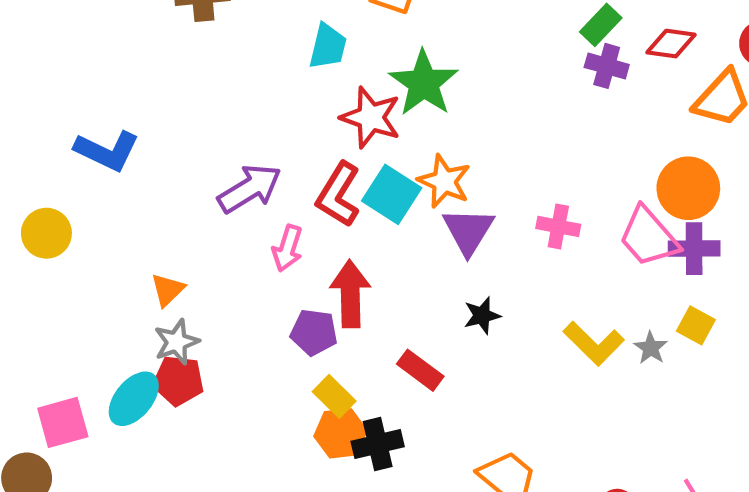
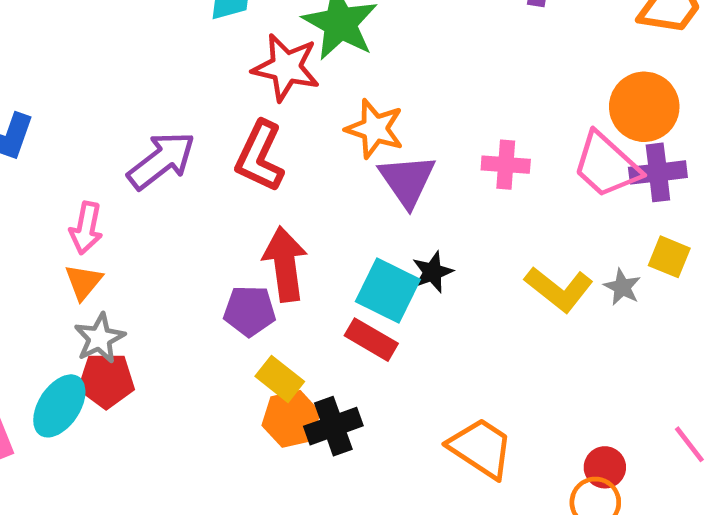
cyan square: (392, 194) -> (388, 291), moved
pink arrow: (287, 248) -> (86, 228), moved

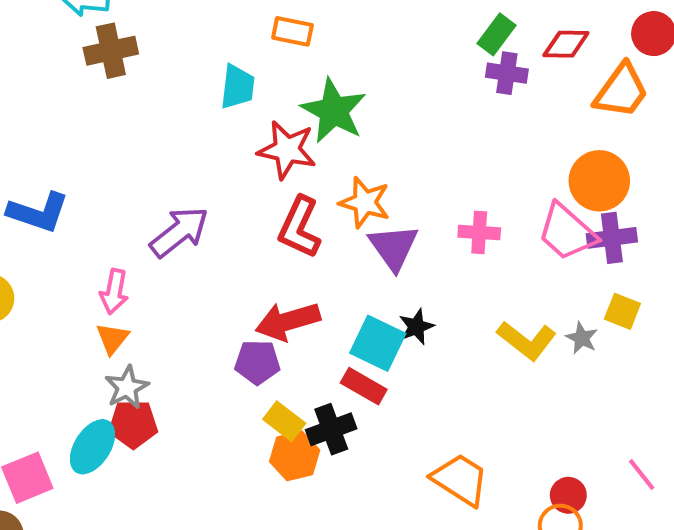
red L-shape: (260, 156) -> (300, 227), moved
red arrow: (285, 264) -> (288, 321), turned -98
black cross: (333, 426) -> (331, 429), moved

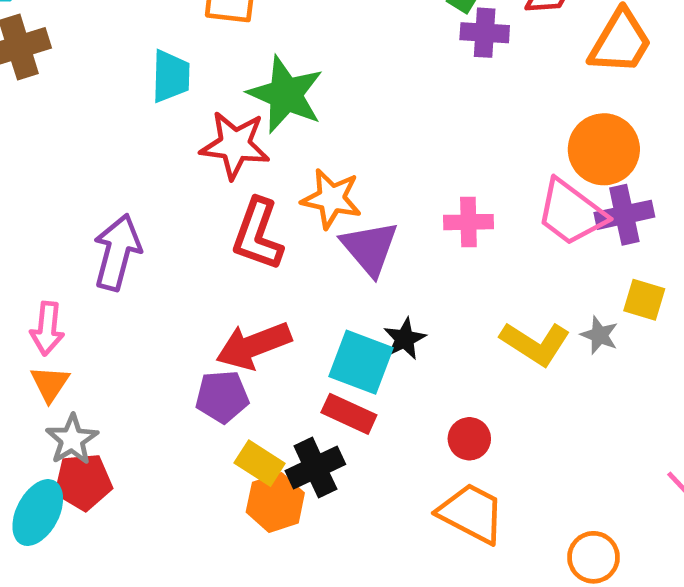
purple arrow: (179, 232) -> (117, 252), turned -32
red circle: (568, 495) -> (469, 439), moved

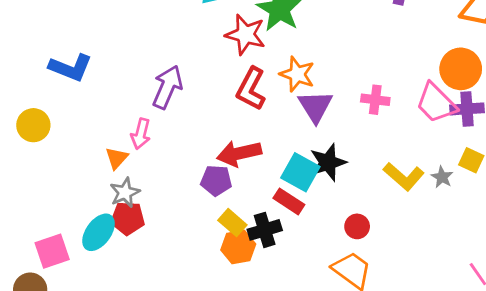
pink arrow: (47, 329) -> (141, 134), moved
black star: (405, 339) -> (328, 162), size x1.5

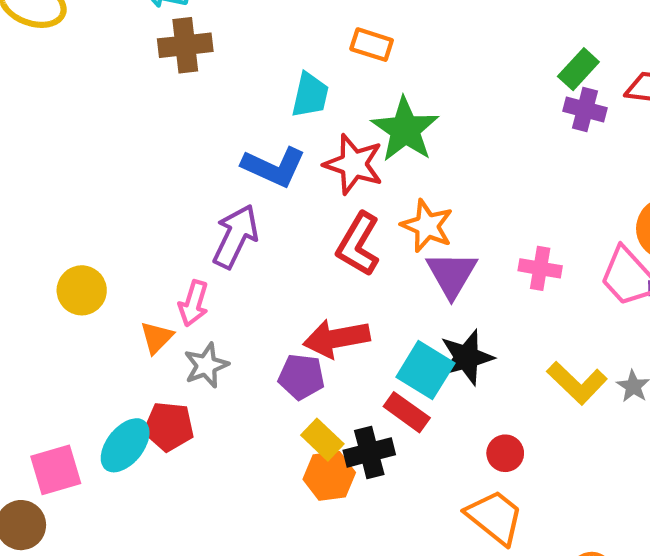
blue L-shape: (71, 68) -> (274, 167), moved
yellow circle: (33, 125) -> (82, 290), moved
gray star: (125, 193) -> (206, 365), moved

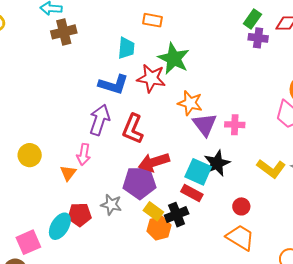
red L-shape: (358, 244) -> (133, 129), moved
pink cross: (540, 268) -> (235, 125), moved
gray star: (206, 365) -> (111, 205), moved, turned -30
purple pentagon: (301, 377) -> (140, 183), size x1.5

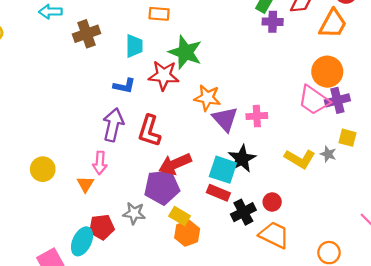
brown cross: (64, 32) -> (87, 34), moved
blue L-shape: (113, 84) -> (124, 86), size x0.7
black cross: (177, 215) -> (243, 212), moved

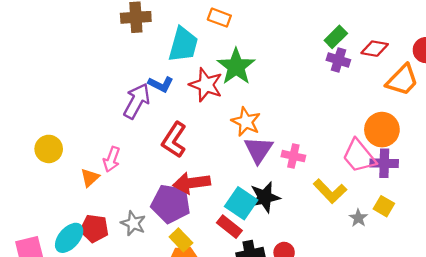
cyan trapezoid: (134, 46) -> (183, 45), size x1.4
purple arrow: (113, 125) -> (137, 101), moved
yellow L-shape: (300, 159) -> (330, 191), moved

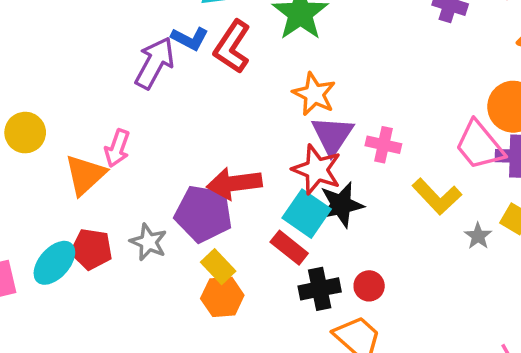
red star: (206, 85) -> (317, 170), moved
red L-shape: (174, 140) -> (232, 47), moved
orange triangle: (90, 178) -> (85, 175), size x1.5

